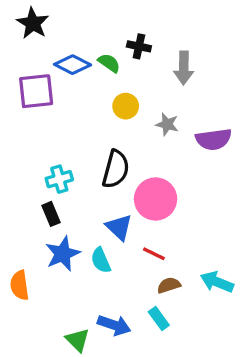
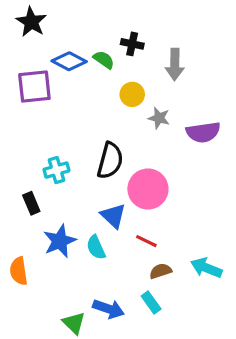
yellow circle: (126, 106) -> (132, 94), moved
black rectangle: (51, 214) -> (31, 203), moved

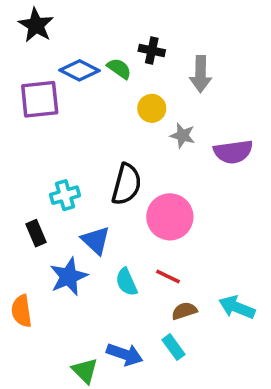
blue triangle: (113, 216) -> (96, 240), moved
cyan semicircle: (96, 247) -> (126, 282), moved

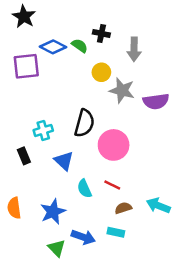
gray star: (183, 135) -> (122, 90), size x1.5
blue star: (69, 277) -> (53, 212), moved
cyan rectangle: (173, 347) -> (116, 232), turned -42

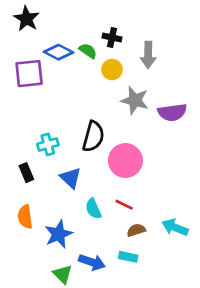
yellow circle: (101, 72) -> (112, 70), moved
orange semicircle: (14, 208) -> (25, 217), moved

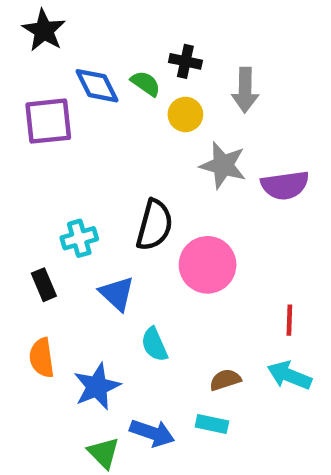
blue diamond: (59, 52) -> (97, 86), turned 36
red line: (124, 205) -> (289, 320), moved, turned 66

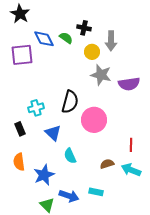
yellow circle: (185, 114) -> (92, 52), moved
brown semicircle: (225, 380) -> (107, 164), moved

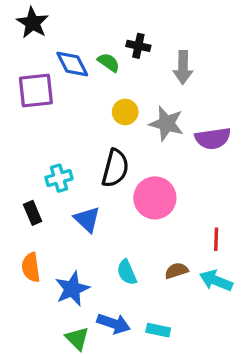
yellow circle: (92, 52) -> (125, 112), moved
cyan semicircle: (70, 156) -> (127, 272), moved
cyan rectangle: (96, 192) -> (158, 330), moved

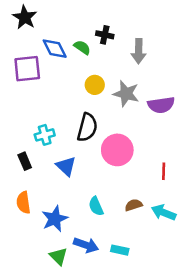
red line: (216, 239) -> (164, 171), moved

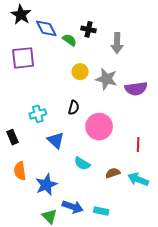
blue diamond: (55, 49) -> (46, 28), moved
black semicircle: (87, 127) -> (74, 108), size x0.6
black rectangle: (25, 161) -> (12, 137), moved
cyan semicircle: (96, 206) -> (82, 164), moved, turned -35

